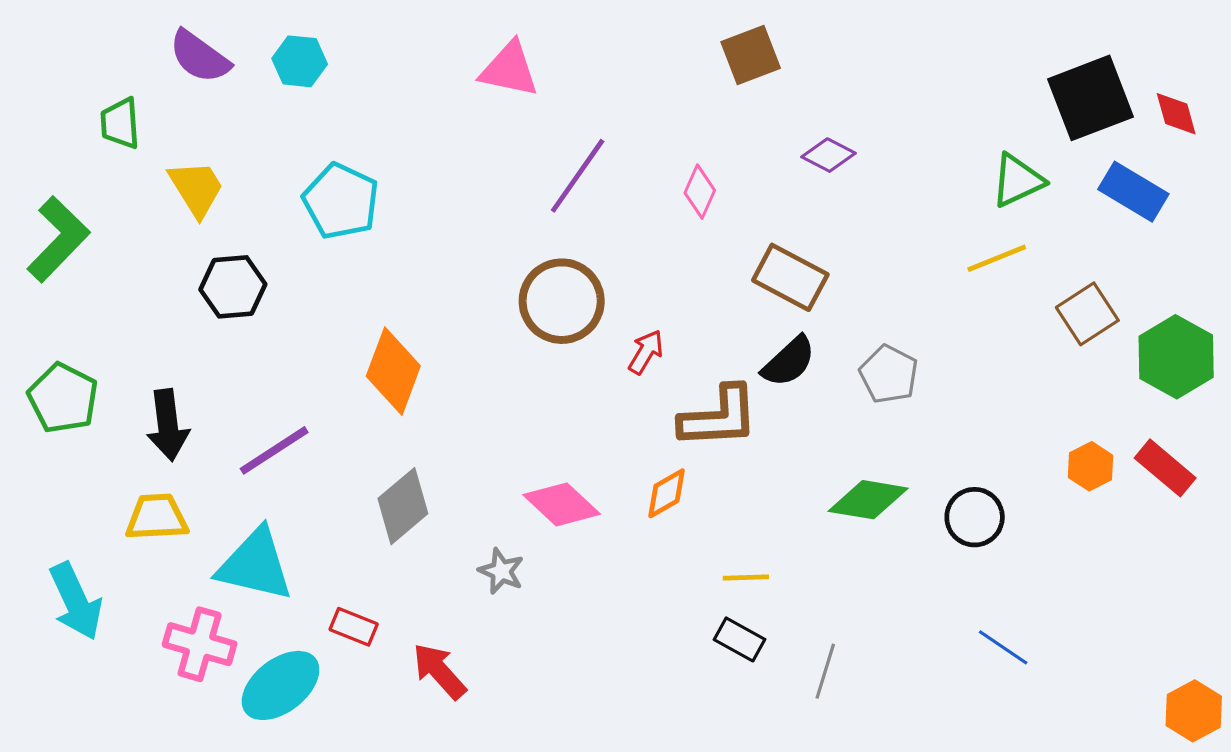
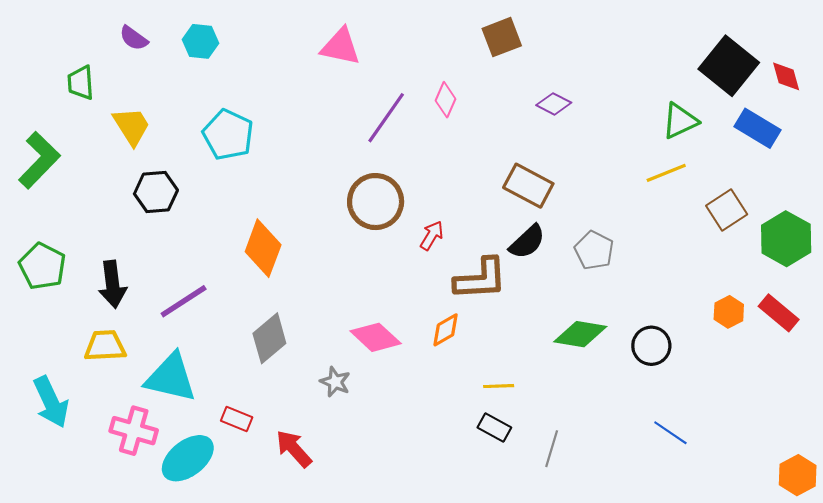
purple semicircle: (200, 57) -> (134, 38), size x0.7
black square: (1090, 98) -> (729, 66), turned -30
pink diamond: (700, 192) -> (446, 100), moved

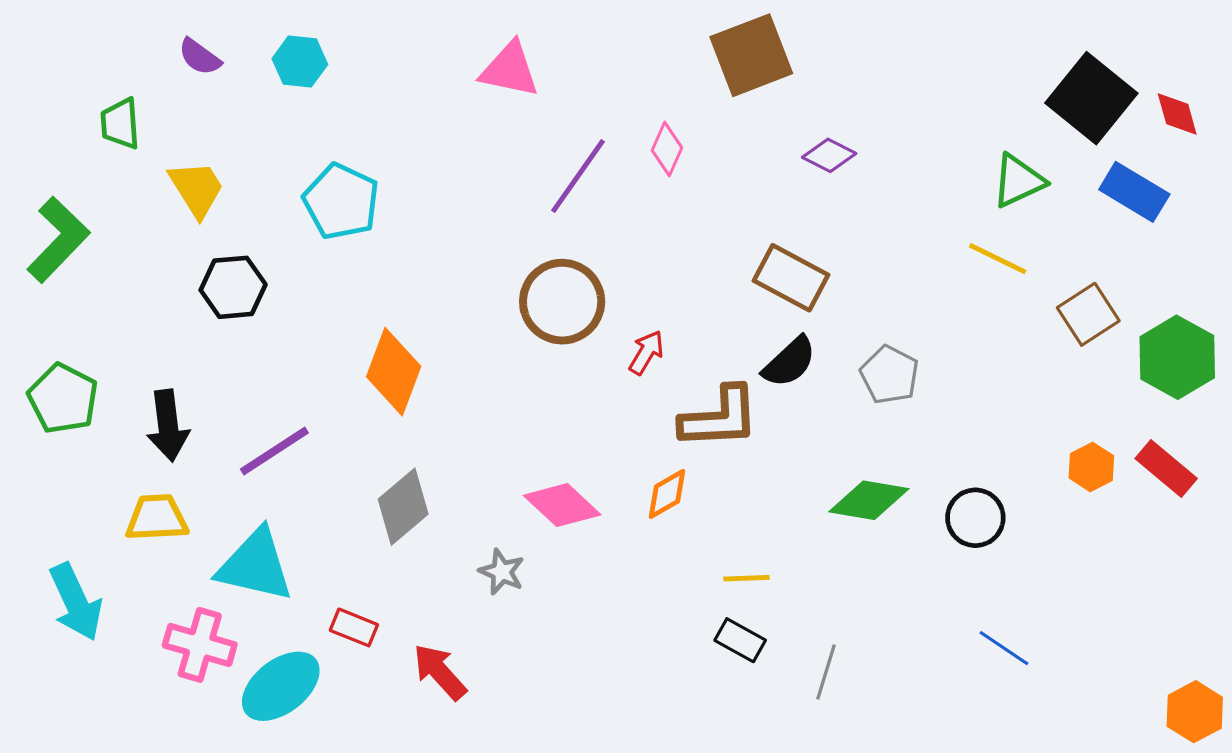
brown square: (502, 37) -> (751, 55), size x1.4
yellow line: (666, 173) -> (998, 259), turned 48

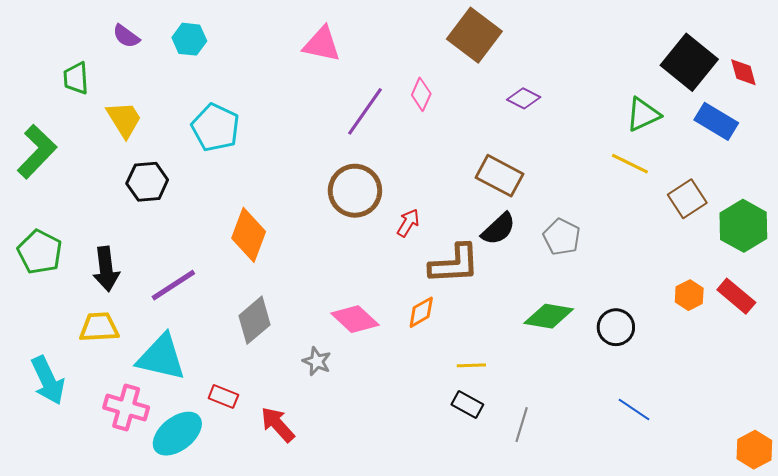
brown square: (751, 55) -> (474, 35), turned -32

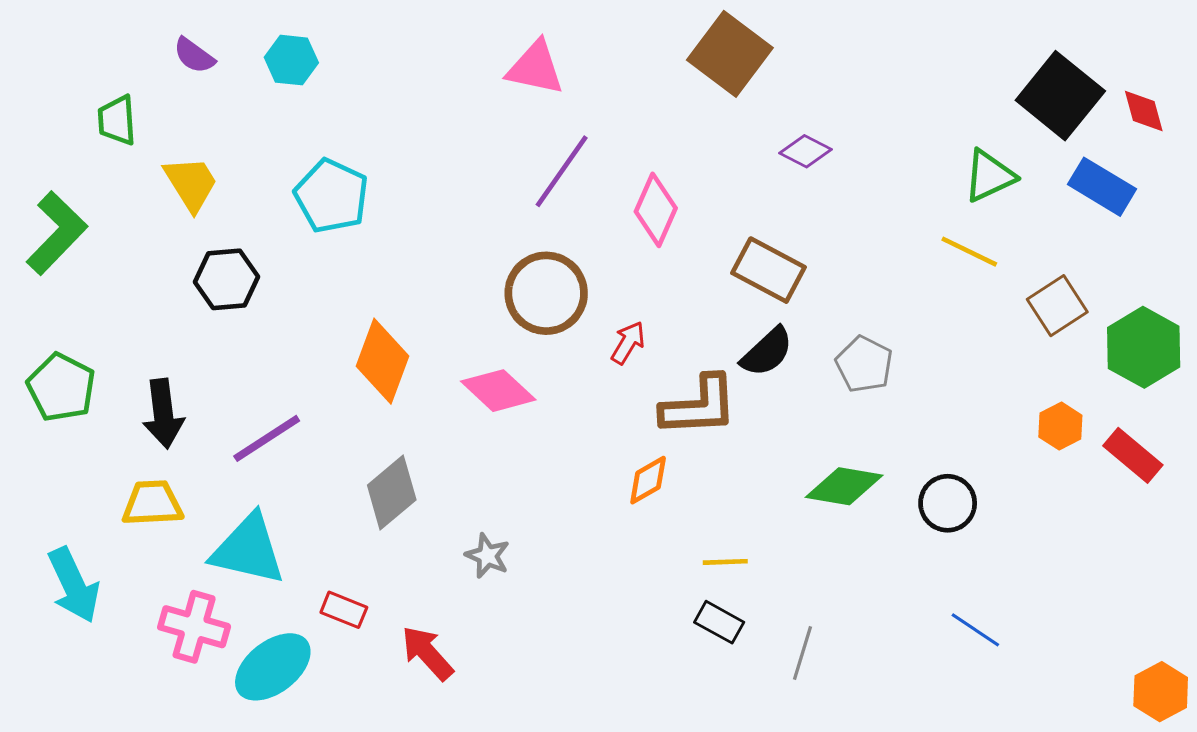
pink triangle: (322, 44) -> (535, 68), moved
pink diamond: (421, 94) -> (656, 210), moved, size x1.4
orange hexagon: (689, 295) -> (1060, 426), moved
pink diamond: (355, 319) -> (498, 391), moved

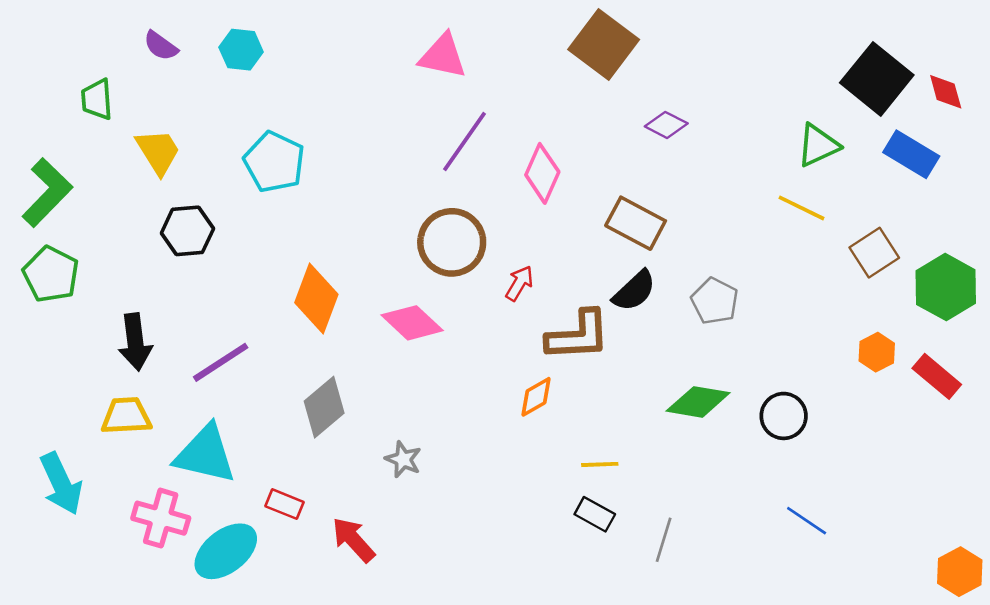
green pentagon: (61, 387) -> (51, 274), moved

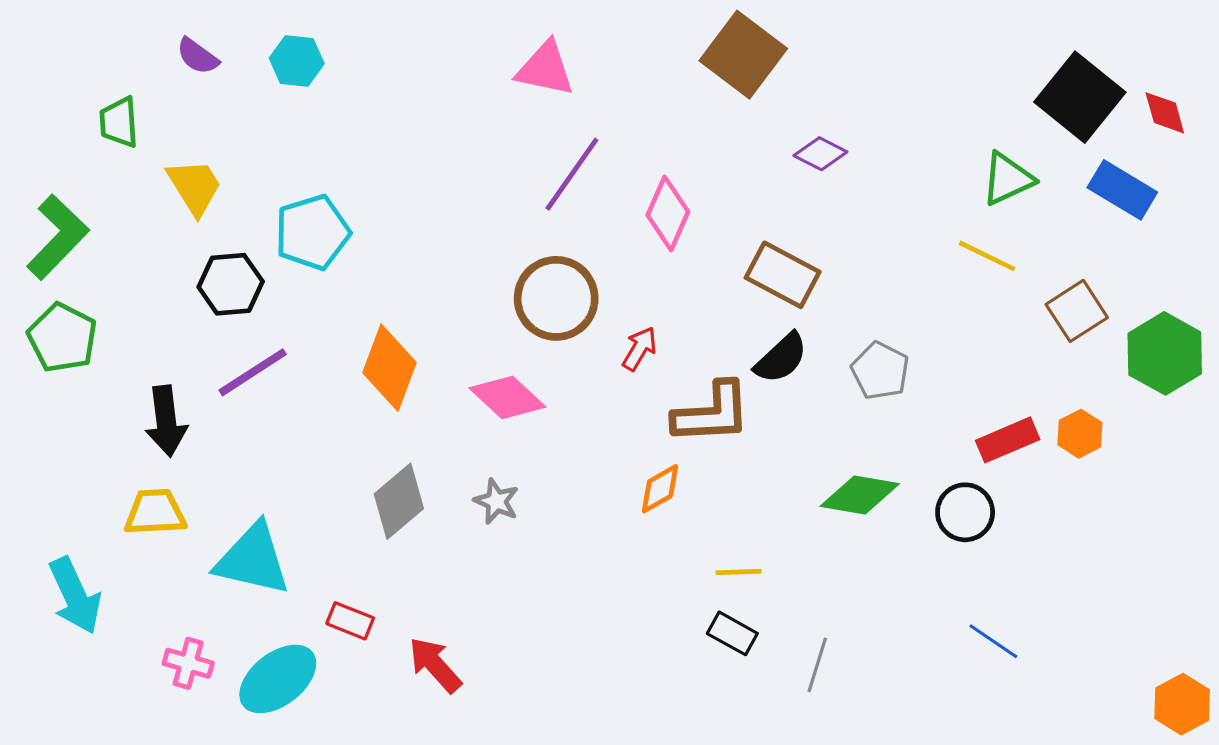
cyan pentagon: (274, 162) -> (312, 232), moved, turned 30
purple line: (221, 362) -> (253, 372), moved
red rectangle: (937, 376) -> (1008, 440), moved, turned -63
gray star: (403, 459) -> (496, 501), moved
pink cross: (161, 518) -> (188, 663), moved, size x0.7

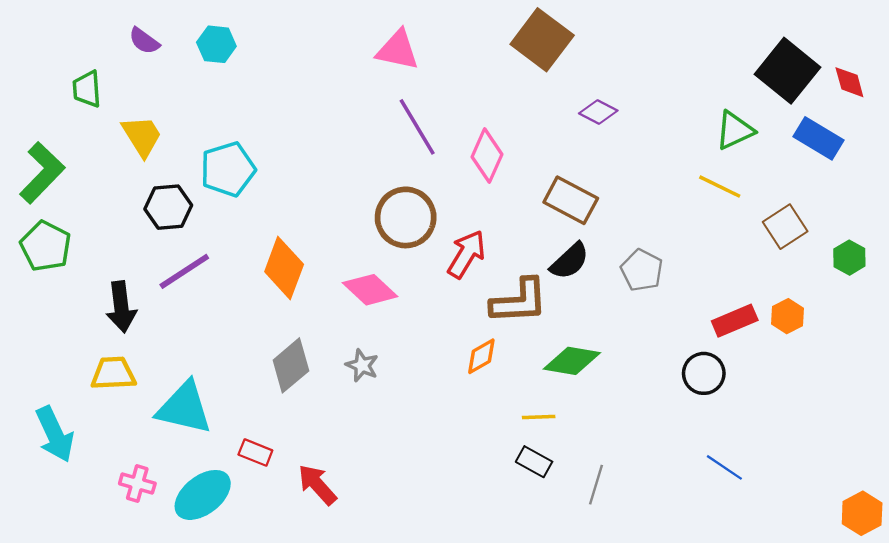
purple line: (572, 174) -> (417, 127), turned -66
red arrow: (640, 349) -> (466, 254), size x1.5
green hexagon: (1165, 353) -> (849, 258), size x0.6
green diamond: (860, 495) -> (572, 361), moved

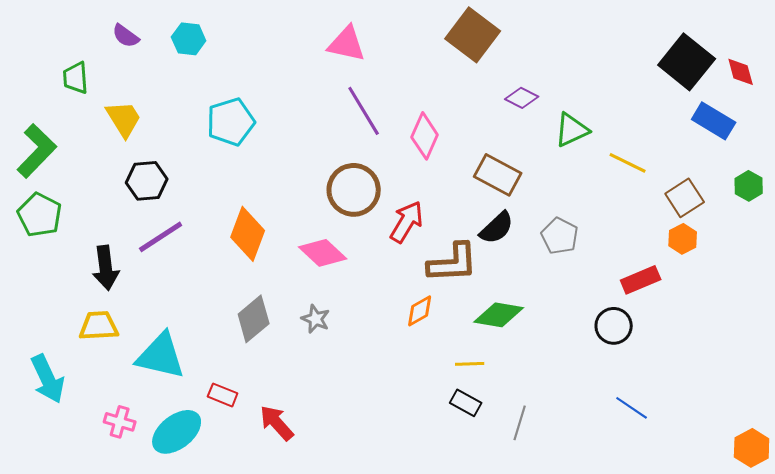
green triangle: (735, 130) -> (572, 130), moved
cyan pentagon: (228, 169) -> (231, 122), moved
green hexagon: (849, 258) -> (749, 186), moved
orange hexagon: (787, 316) -> (683, 239), moved

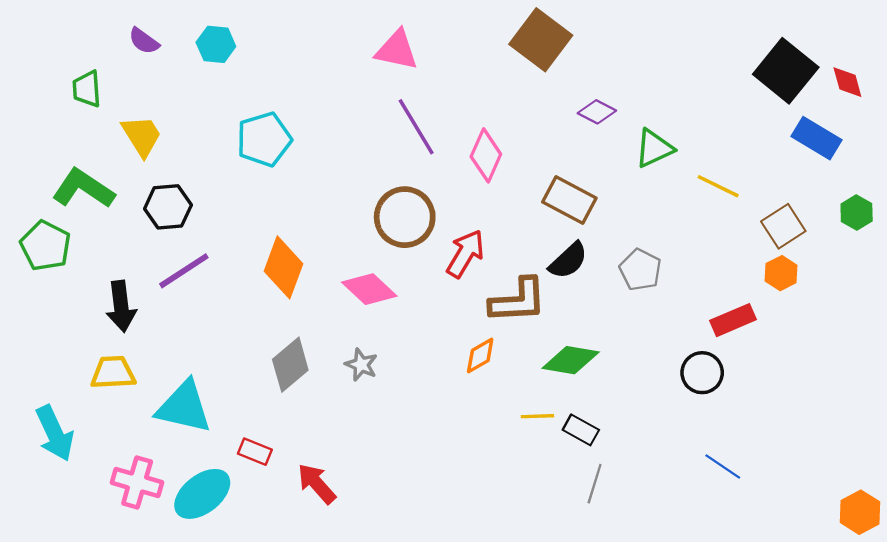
green L-shape: (37, 151) -> (83, 189), moved, turned -100
black rectangle: (466, 403) -> (581, 430), moved
pink cross: (120, 422) -> (137, 482), size x1.4

